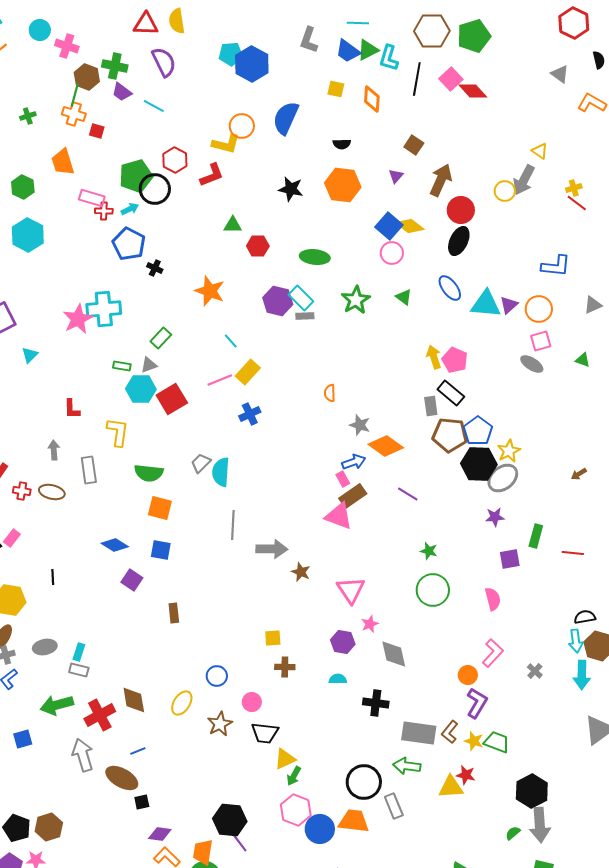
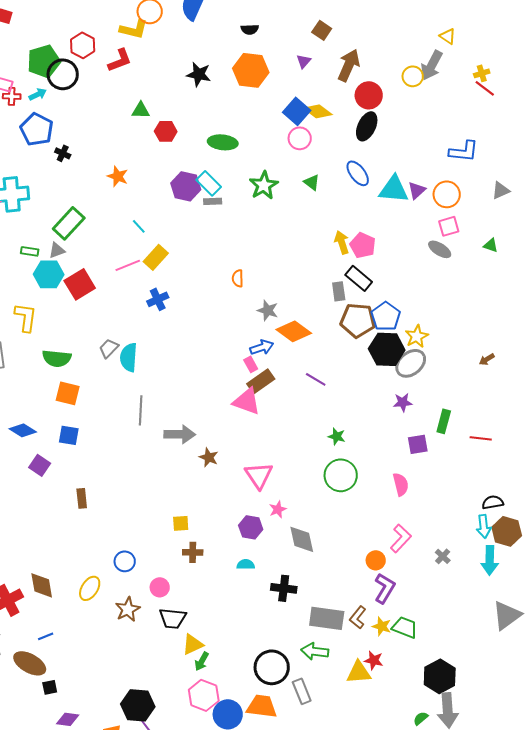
orange star: (210, 291) -> (118, 176), size x0.7
green rectangle: (161, 338) -> (69, 223), size x1.5

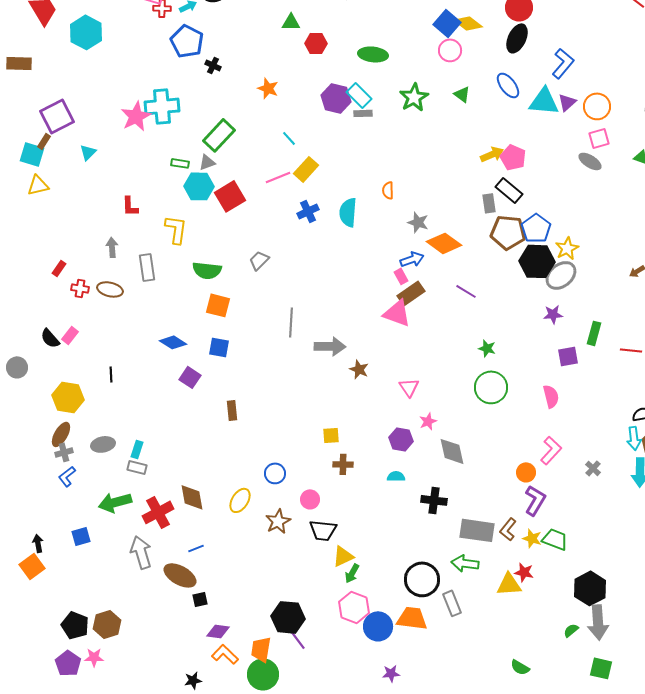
blue L-shape: (464, 151) -> (563, 63), moved, turned -56
yellow arrow: (342, 242) -> (492, 154), turned 85
cyan semicircle: (129, 357) -> (348, 212), moved
pink triangle: (259, 475) -> (409, 387), size x0.7

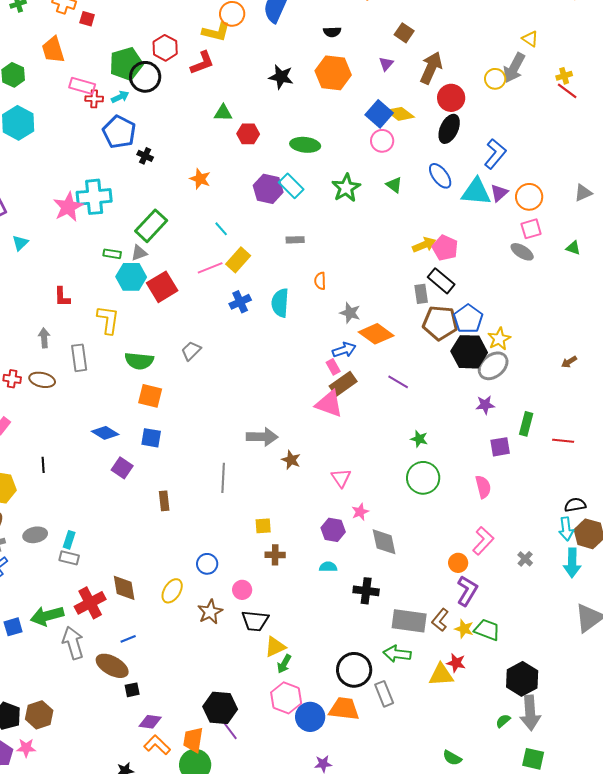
gray rectangle: (363, 113) -> (295, 240), moved
gray line: (291, 322) -> (223, 478), moved
green arrow: (115, 502) -> (47, 616), moved

